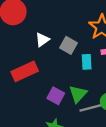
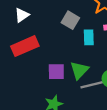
white triangle: (42, 40) -> (22, 15), moved
purple square: (56, 96) -> (56, 72), turned -30

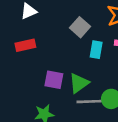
red rectangle: (25, 46) -> (25, 45), size x0.7

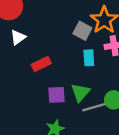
gray square: (80, 27) -> (82, 31), moved
red rectangle: (25, 45) -> (41, 64), moved

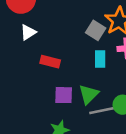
red rectangle: (41, 64) -> (50, 62), turned 36

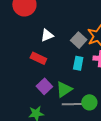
white triangle: (28, 32) -> (47, 35), moved
purple square: (64, 95) -> (44, 86), turned 35

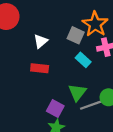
cyan rectangle: (78, 63) -> (83, 60), turned -40
purple square: (44, 86) -> (55, 108), moved

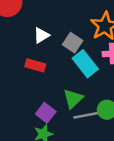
gray square: (76, 35) -> (73, 43), moved
cyan rectangle: (83, 60) -> (85, 64), size x1.5

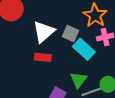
white triangle: (41, 35) -> (44, 32), size x1.6

